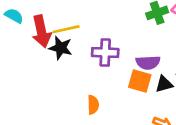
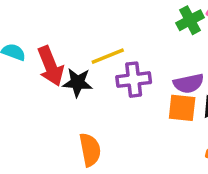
yellow line: (66, 29) -> (108, 56), moved
orange semicircle: (93, 105) -> (90, 150), moved, size x1.4

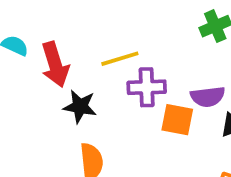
black star: (78, 83) -> (80, 106), moved
orange square: (182, 108) -> (177, 120), moved

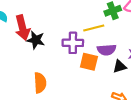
yellow line: (120, 59) -> (94, 28), moved
black star: (80, 106) -> (36, 40), moved

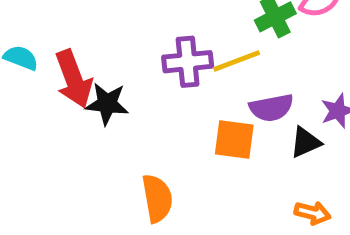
purple cross: (73, 43) -> (188, 62), moved
orange semicircle: (40, 83) -> (157, 198), moved

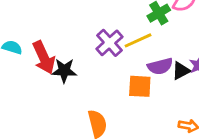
purple cross: (188, 62) -> (109, 43), turned -32
black triangle: (305, 142) -> (181, 71), moved

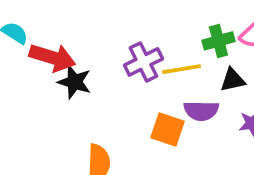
red arrow: (44, 57) -> (52, 57), turned -64
black triangle: (181, 71) -> (233, 80), moved

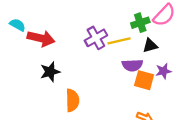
black star: (74, 82) -> (50, 72), moved, turned -30
orange square: (167, 130) -> (144, 80), moved

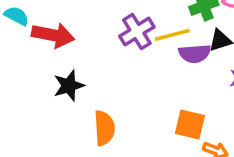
purple semicircle: (132, 65) -> (195, 54), moved
orange square: (144, 80) -> (190, 125), moved

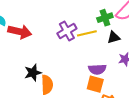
purple semicircle: (195, 54) -> (97, 69), moved
black star: (69, 86) -> (33, 73), moved

